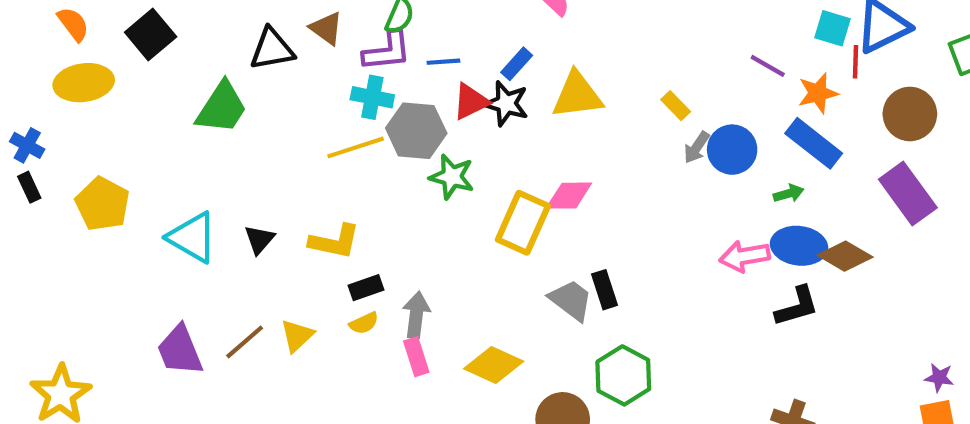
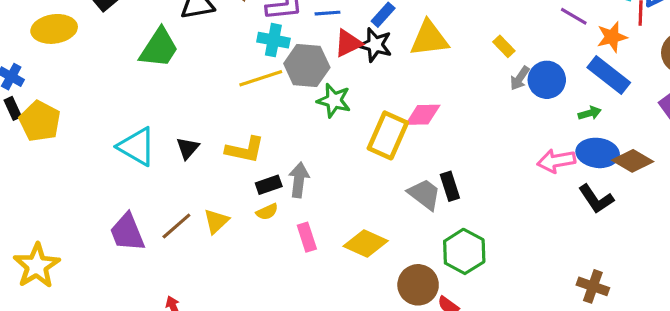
yellow pentagon: (102, 204) -> (40, 121), moved
black L-shape: (797, 306) -> (596, 199), turned 72
gray arrow: (416, 315) -> (299, 180), moved

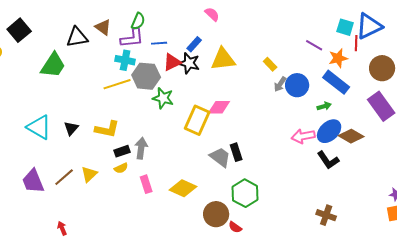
blue ellipse: (598, 153) -> (329, 131), turned -50

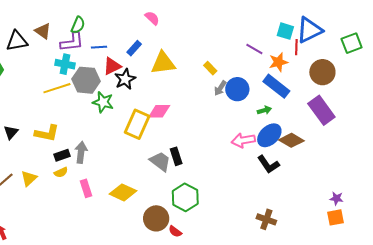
black star: (189, 63) -> (125, 79), moved, turned 30

